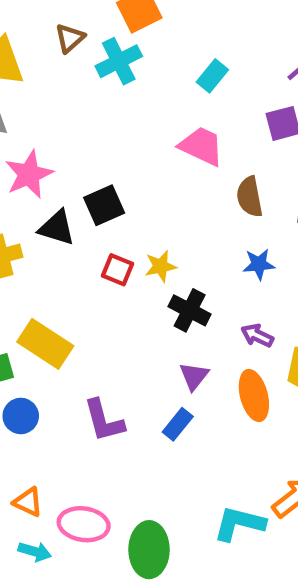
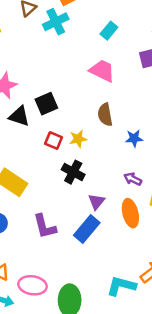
brown semicircle: (250, 197) -> (105, 115), moved
black cross: (190, 310) -> (73, 172), moved
blue rectangle: (178, 424) -> (87, 229), size x1.5

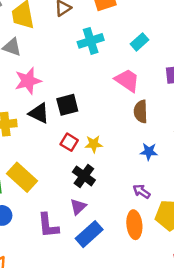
cyan cross: (56, 22) -> (91, 41), moved
brown semicircle: (105, 115) -> (141, 112), moved
purple triangle: (96, 202) -> (78, 207), moved

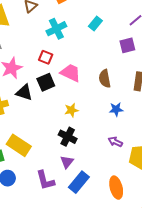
pink trapezoid: (127, 80) -> (71, 73), moved
red square: (69, 142) -> (46, 57), moved
orange ellipse: (134, 225) -> (116, 188), moved

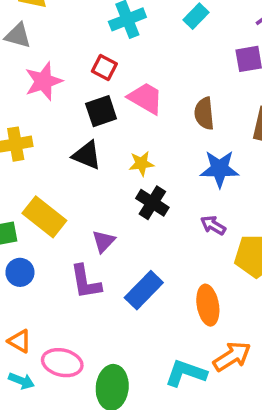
black triangle: (24, 92) -> (87, 155), moved
blue star: (116, 109) -> (220, 169), size x1.5
black cross: (68, 137) -> (152, 203), moved
purple triangle: (67, 162) -> (104, 241), moved

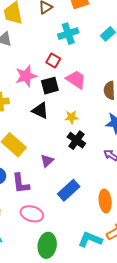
pink star: (44, 81) -> (26, 76), moved
purple L-shape: (86, 282) -> (21, 183), moved
pink ellipse: (62, 363) -> (32, 214), moved

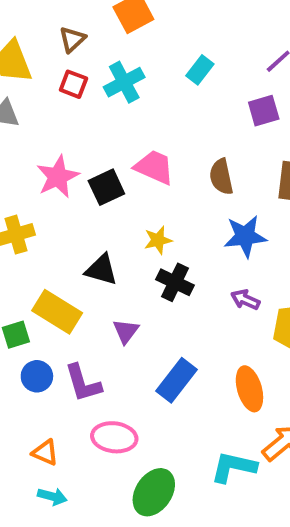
red square: (53, 61) -> (73, 84), moved
black triangle: (40, 111) -> (101, 270), moved
green ellipse: (47, 245) -> (154, 492), turned 35

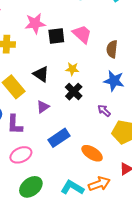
orange ellipse: (249, 389) -> (92, 153), turned -60
pink ellipse: (114, 437) -> (21, 155), turned -50

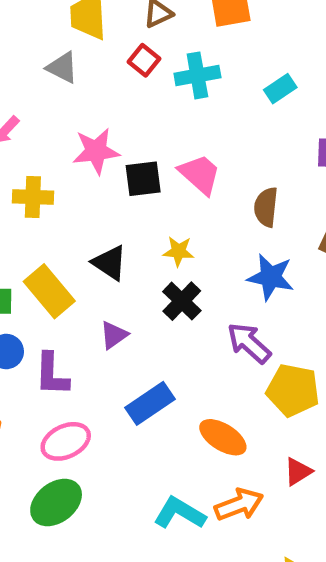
purple arrow: (104, 111) -> (249, 343), size x1.5
green ellipse: (31, 187) -> (56, 502), moved

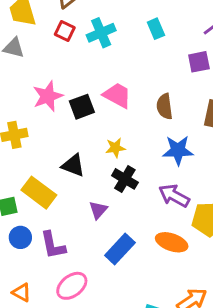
cyan rectangle: (280, 89) -> (156, 29), turned -66
purple triangle: (114, 335) -> (98, 210), moved
orange ellipse: (223, 437) -> (172, 242), moved

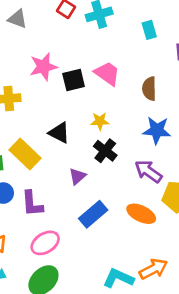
cyan rectangle: (156, 29) -> (149, 30), moved

